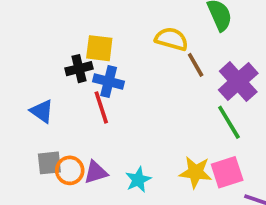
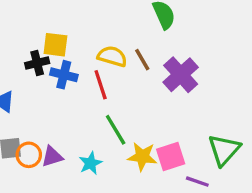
yellow semicircle: (172, 39) -> (112, 56), moved
red line: (101, 107) -> (101, 85), moved
green line: (229, 122) -> (116, 130), moved

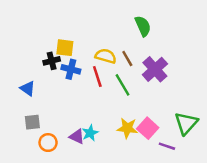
green line: (116, 130) -> (122, 85), moved
orange circle: (29, 155) -> (48, 143), moved
purple triangle: (52, 156) -> (77, 137), moved, turned 42
pink square: (171, 156) -> (148, 128), turned -30

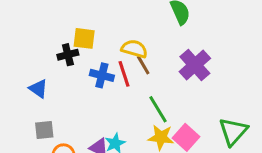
brown line: (127, 58) -> (143, 65), moved
blue cross: (71, 69) -> (102, 75), moved
green line: (122, 85) -> (158, 109), moved

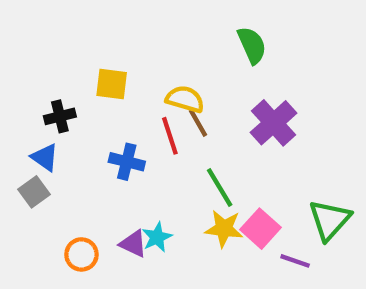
black cross: (68, 55) -> (60, 116), moved
blue cross: (102, 75) -> (127, 162), moved
gray square: (44, 130) -> (34, 192), moved, turned -30

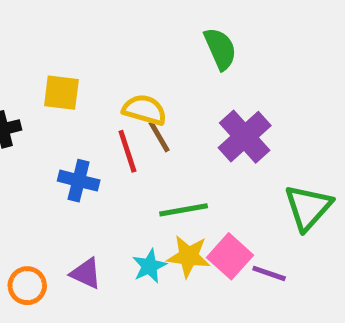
green line: (220, 188) -> (184, 210), turned -69
green triangle: (330, 220) -> (308, 207), moved
cyan star: (157, 237) -> (149, 266), moved
purple line: (295, 261) -> (269, 273), moved

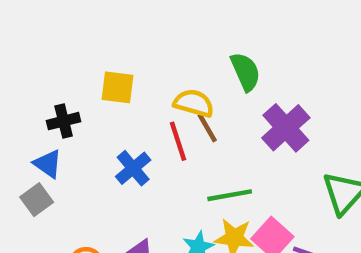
green semicircle: (220, 49) -> (245, 72), moved
blue cross: (79, 181) -> (133, 168), turned 36

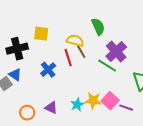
black cross: (64, 121) -> (17, 49), size x1.5
blue triangle: (48, 164) -> (15, 75), moved
green line: (230, 195) -> (107, 66), moved, turned 42

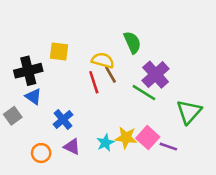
blue cross: (48, 70) -> (63, 120), moved
blue triangle: (15, 75) -> (33, 96), moved

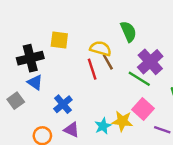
pink square: (148, 138) -> (143, 109), moved

